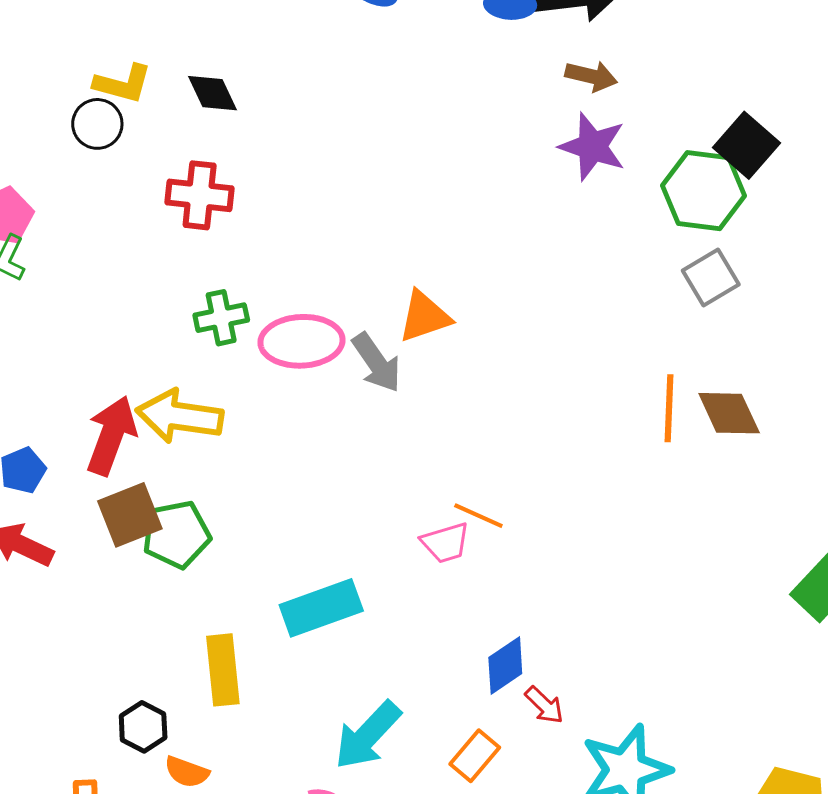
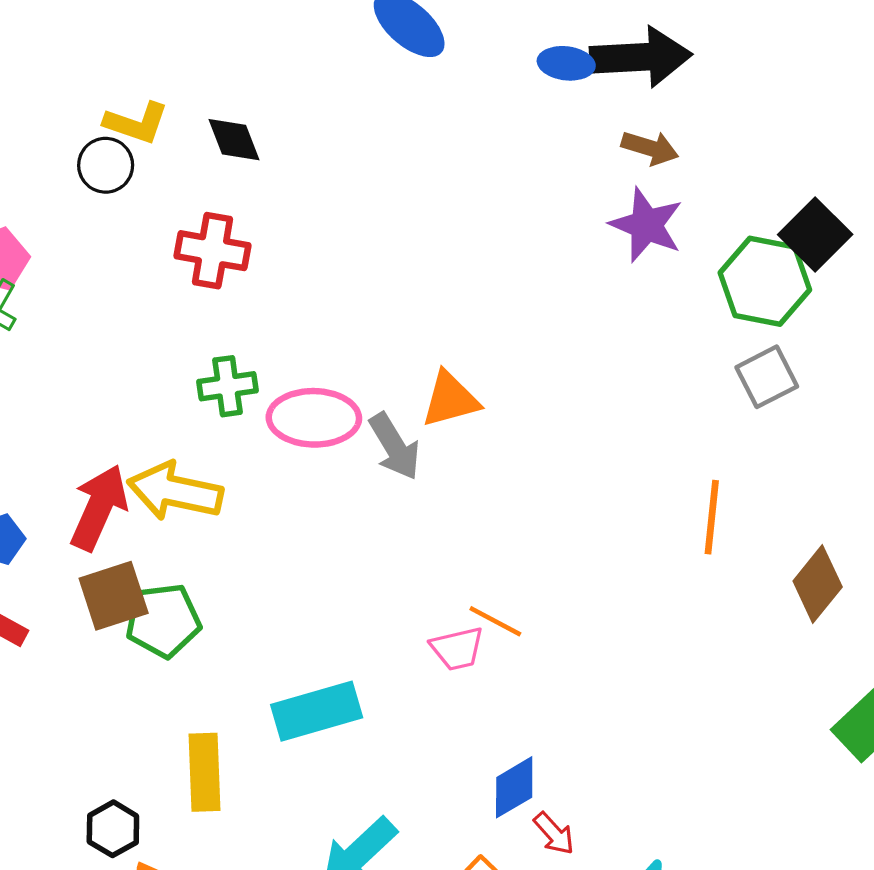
brown diamond: (729, 413) -> (818, 584), moved, turned 60

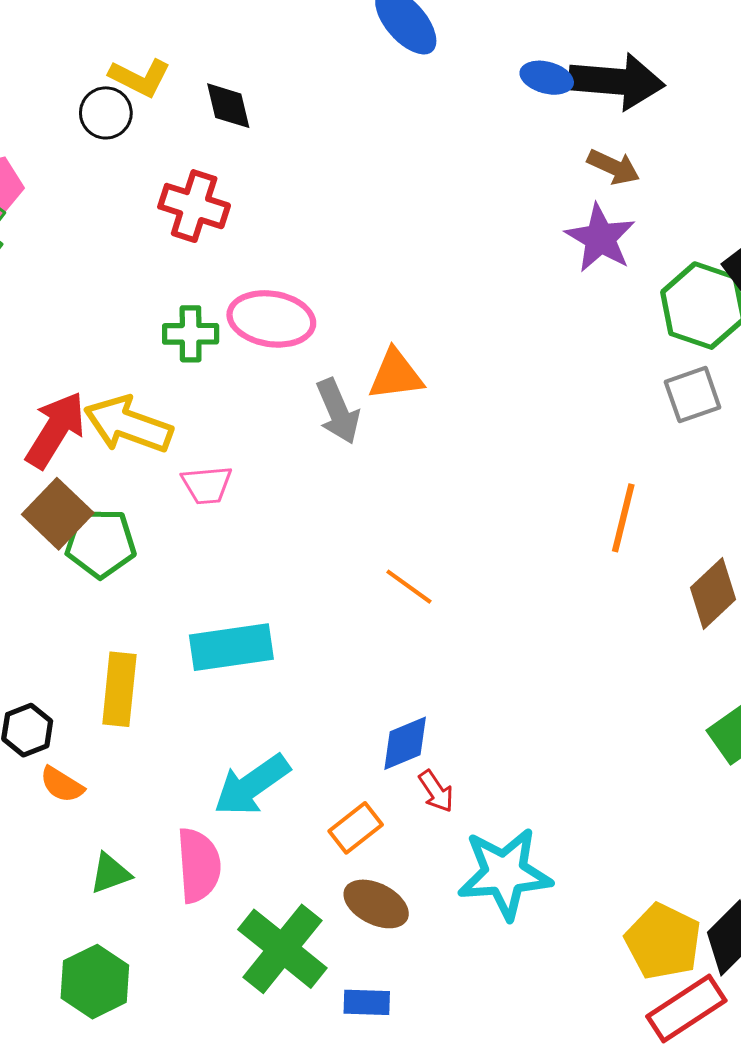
pink ellipse: (314, 418) -> (271, 319), moved
brown square: (114, 596) -> (58, 514), turned -36
pink trapezoid: (457, 649) -> (207, 485), moved

